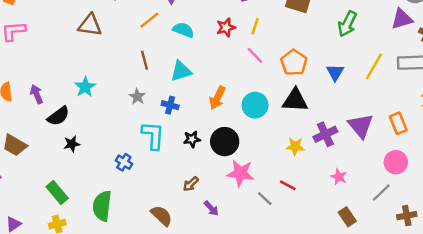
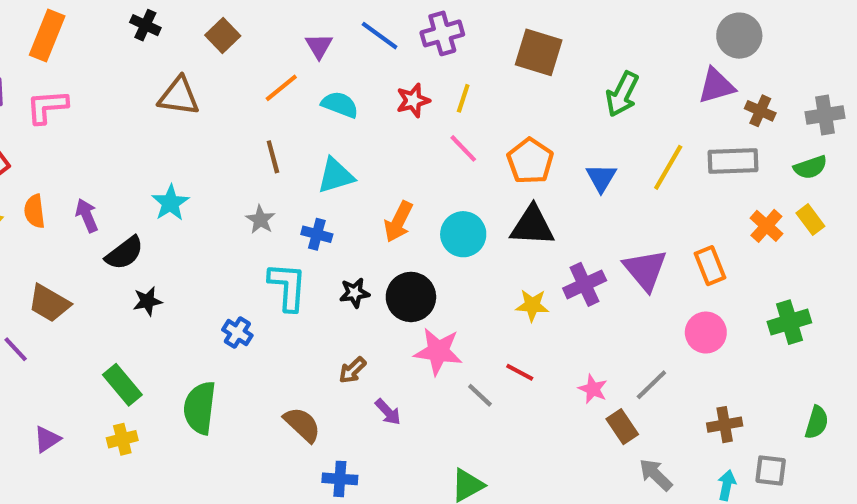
pink star: (339, 177) -> (593, 389), moved
gray line: (381, 193) -> (651, 385), moved

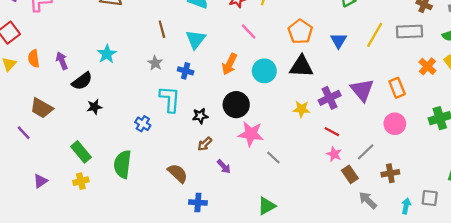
pink line: (463, 148) -> (249, 32), moved
cyan triangle: (336, 176) -> (196, 39), turned -35
black star: (354, 293) -> (200, 116), moved
red line: (520, 372) -> (332, 132), moved
brown cross: (725, 425) -> (390, 173), moved

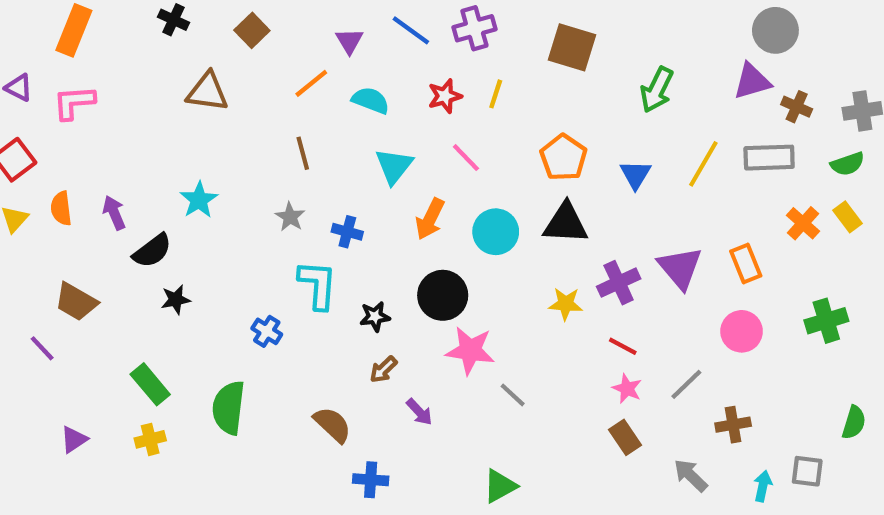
cyan triangle: (196, 39) -> (394, 166), moved
brown rectangle: (350, 174) -> (625, 437), moved

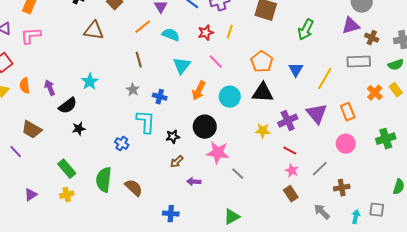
yellow line: (703, 164) -> (325, 79), moved
purple arrow: (419, 412) -> (194, 182), turned 136
brown semicircle: (332, 425) -> (134, 188), moved

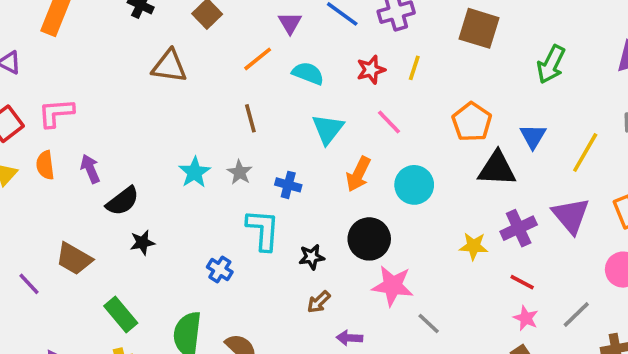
pink L-shape: (31, 36) -> (56, 113), moved
cyan star: (90, 82) -> (195, 172), moved
black triangle: (263, 93) -> (497, 169), moved
brown trapezoid: (32, 130) -> (74, 259), moved

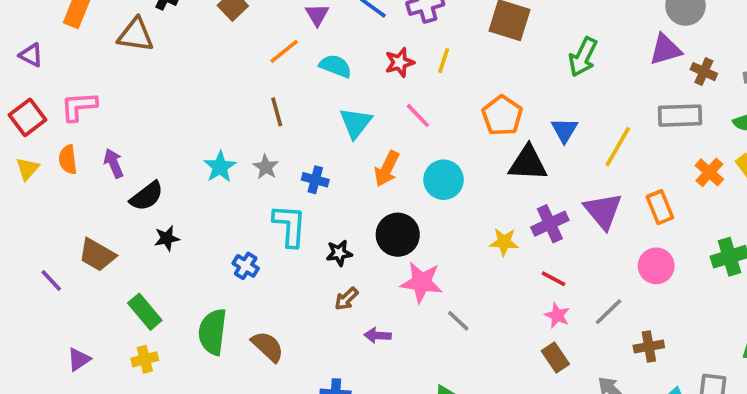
brown triangle: (169, 66) -> (136, 35), moved

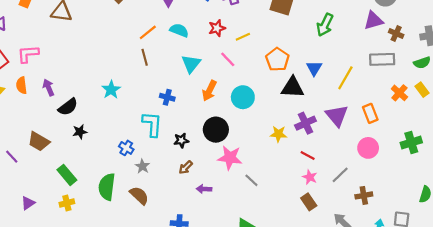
orange line: (284, 51) -> (148, 32), moved
yellow line: (444, 61) -> (243, 37), moved, turned 48
gray star: (266, 167) -> (142, 166), moved

